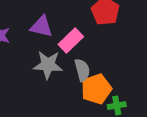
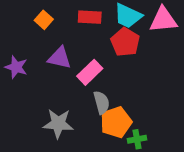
gray star: (48, 65) -> (58, 123), moved

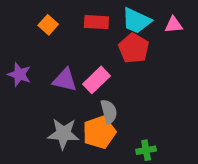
pink triangle: (163, 20) -> (174, 25), size x0.6
purple triangle: (60, 58) -> (65, 80), moved
orange pentagon: (116, 122) -> (99, 132), moved

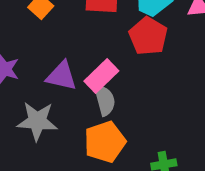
gray semicircle: (109, 112) -> (105, 100), moved
gray star: (63, 134) -> (37, 121), moved

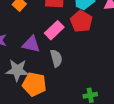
pink rectangle: (101, 76) -> (54, 30), moved
orange pentagon: (105, 142) -> (34, 84), moved, turned 30

